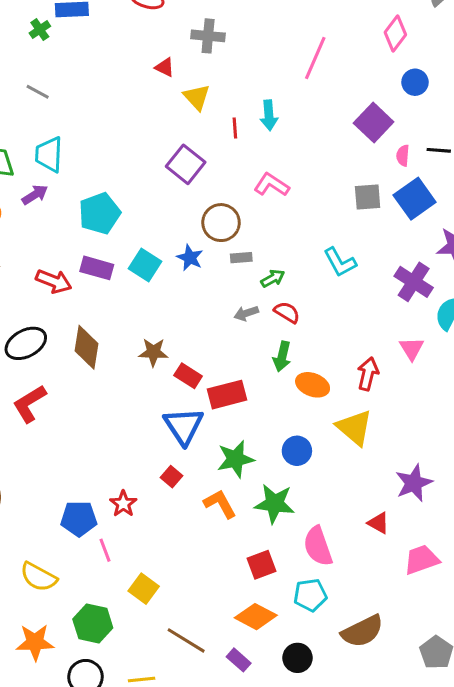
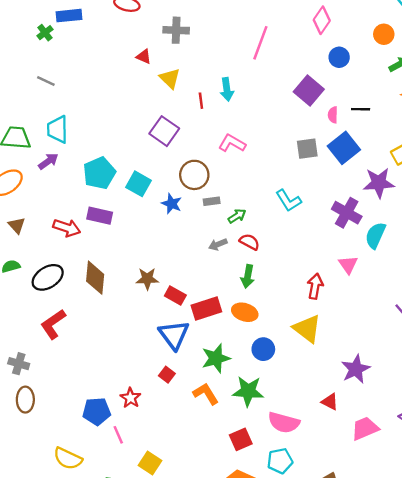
cyan square: (145, 265) -> (139, 184), moved
orange ellipse: (313, 385) -> (245, 312), moved
pink semicircle: (318, 546) -> (284, 423), turned -52

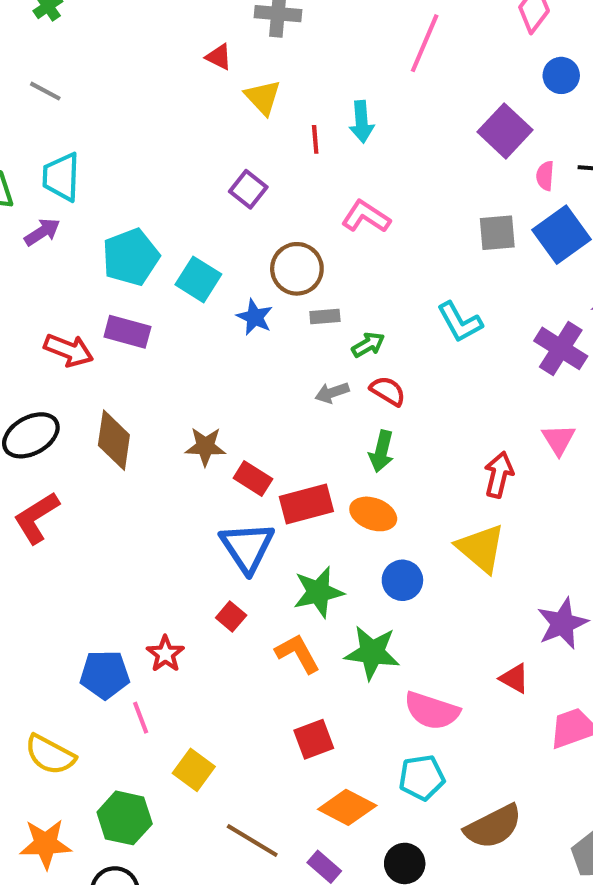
purple square: (164, 131) -> (248, 189), size x0.7
red square: (241, 439) -> (314, 739), moved

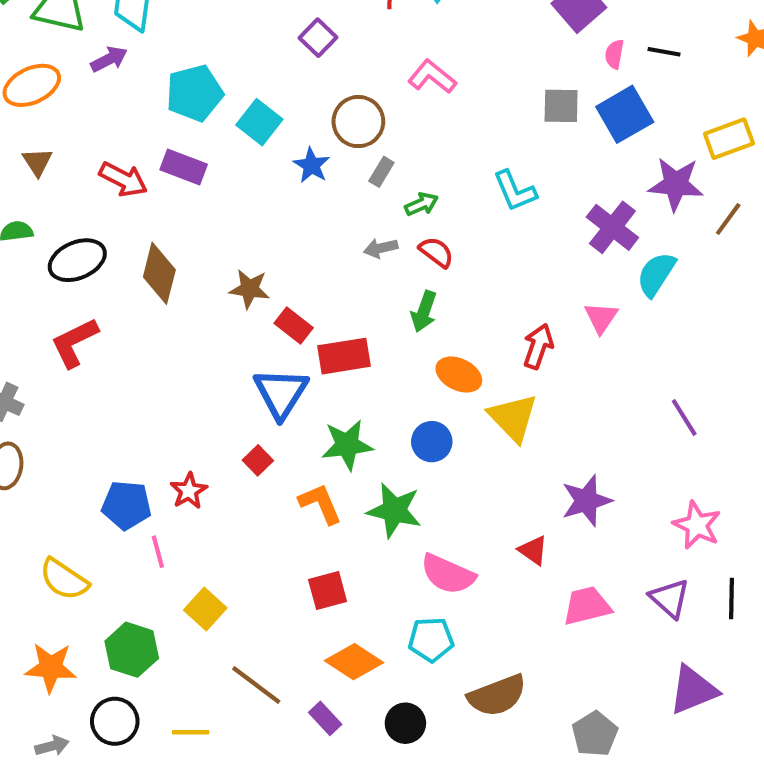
gray rectangle: (325, 317) -> (381, 172), turned -60
orange ellipse: (373, 514) -> (459, 375), moved

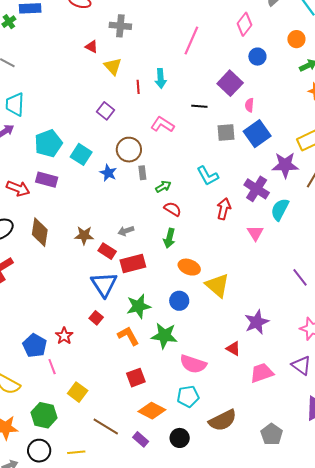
black line: (664, 52) -> (199, 106), moved
gray rectangle: (381, 172) -> (142, 173), turned -32
gray arrow: (381, 248) -> (126, 231), moved
red arrow: (538, 346) -> (224, 209), moved
blue pentagon: (126, 505) -> (35, 346), turned 30

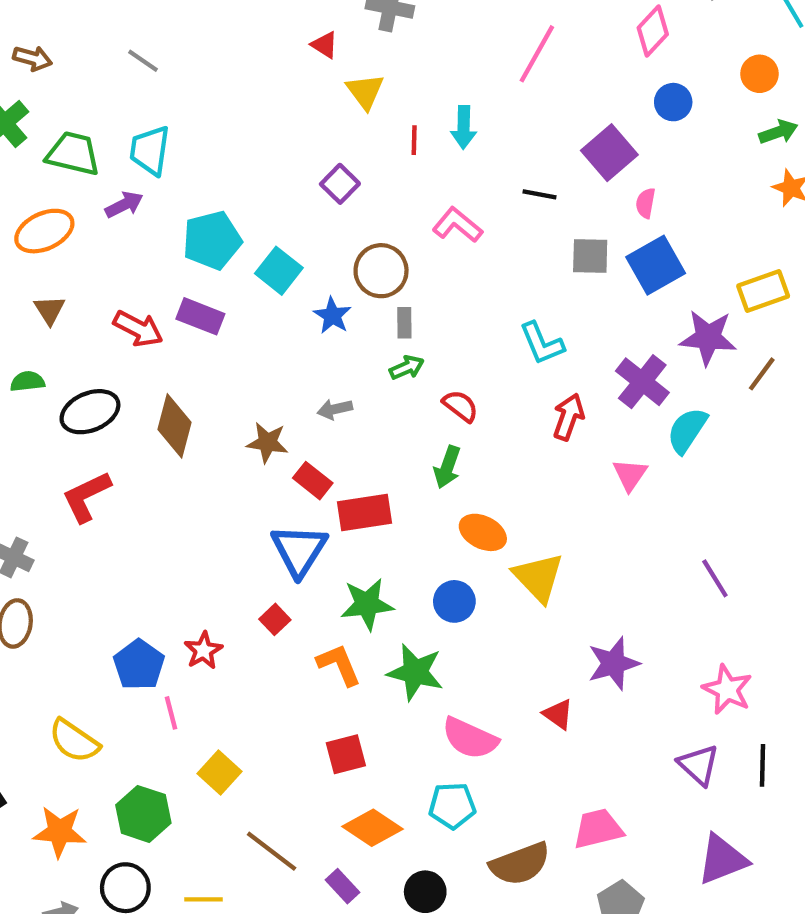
green arrow: (163, 187) -> (407, 368), moved
gray arrow: (126, 231) -> (335, 409), moved
pink trapezoid: (262, 373) -> (598, 829), moved

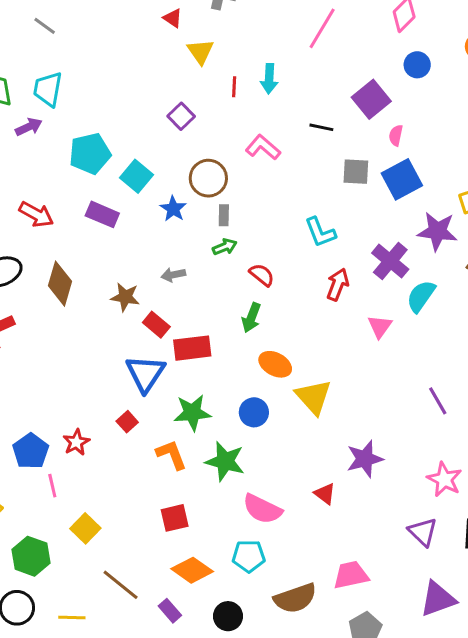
purple rectangle: (200, 316) -> (102, 214), moved

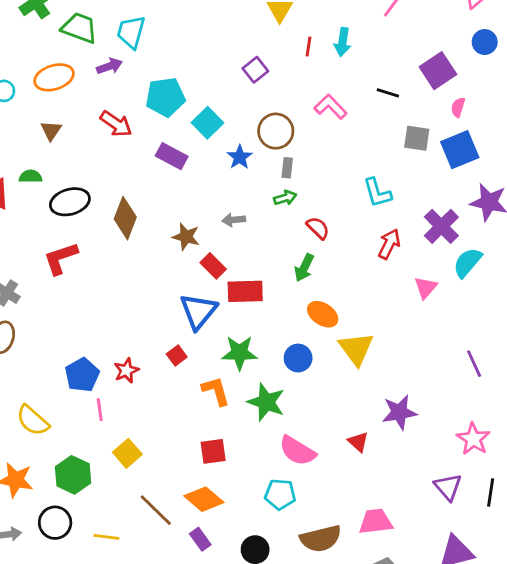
red arrow: (36, 214) -> (116, 124), moved
orange diamond: (192, 570) -> (204, 499), moved

